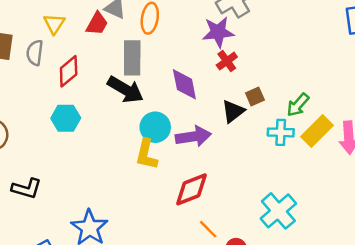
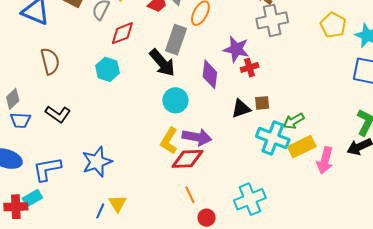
purple star: (218, 32) -> (236, 49), moved
cyan cross: (281, 132) -> (273, 138), size x1.5
purple arrow: (193, 136) -> (197, 137), moved
yellow L-shape: (146, 154) -> (169, 141), moved

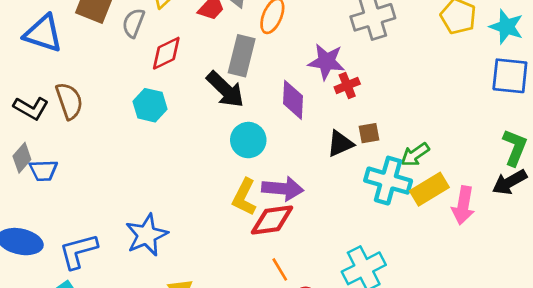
black L-shape: (58, 114) -> (31, 108), moved
blue trapezoid: (20, 120) -> (43, 170), moved

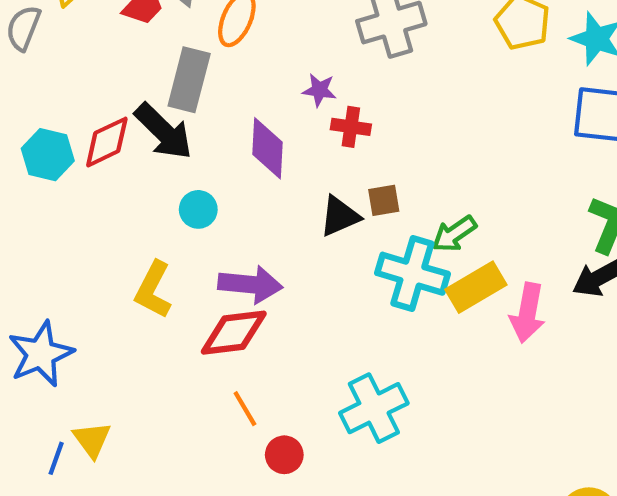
red diamond: (166, 53) -> (107, 142), moved
purple star: (326, 62) -> (319, 90), size x0.6
red cross: (347, 85) -> (351, 127), turned 30
cyan circle: (248, 140) -> (198, 209), size x0.7
yellow L-shape: (244, 197) -> (153, 290), moved

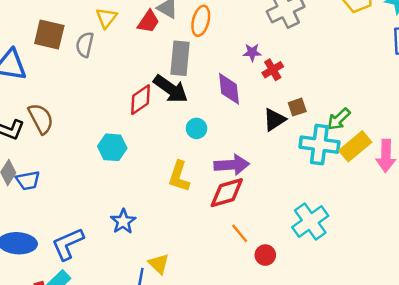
red cross: (351, 127) -> (273, 70), turned -30
cyan hexagon: (48, 155) -> (112, 147), moved
blue star: (41, 354) -> (123, 221), size x0.7

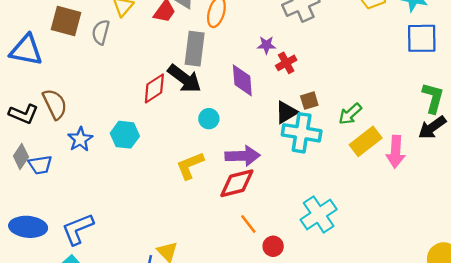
cyan cross: (319, 145) -> (302, 133), moved
yellow L-shape: (179, 176) -> (190, 166), turned 48
blue star: (123, 221) -> (80, 139), moved

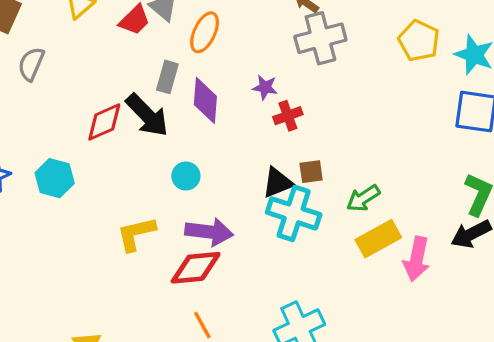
gray semicircle: (101, 32) -> (31, 64), moved
gray rectangle: (195, 49) -> (167, 77), size x0.7
purple diamond: (242, 80) -> (205, 100), moved
cyan circle: (209, 119) -> (186, 176), moved

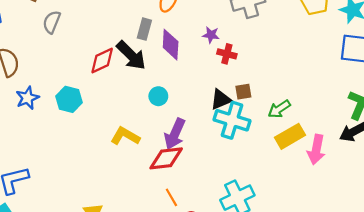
red cross: (288, 116) -> (227, 54), turned 36
purple arrow: (209, 232) -> (175, 134), turned 108
yellow L-shape: (136, 234) -> (125, 136), turned 44

